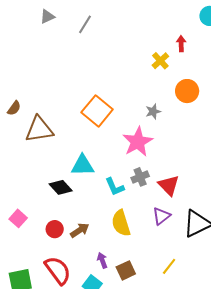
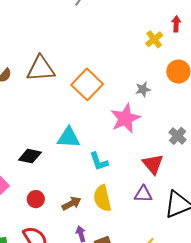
brown triangle: (39, 129) -> (41, 69), moved
gray cross: (140, 177) -> (178, 136), moved, turned -30
black diamond: (61, 187) -> (30, 156), moved, turned -40
purple triangle: (161, 216) -> (143, 194), turned 36
brown arrow: (80, 230) -> (72, 203), moved

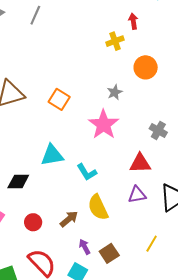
yellow cross: (154, 39) -> (115, 41), turned 30
orange square: (87, 84) -> (59, 99), size x0.7
red triangle: (153, 164) -> (140, 163), turned -40

